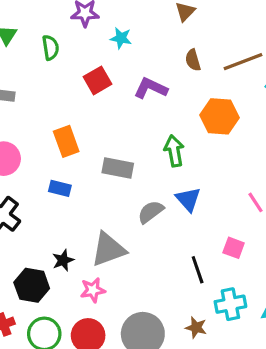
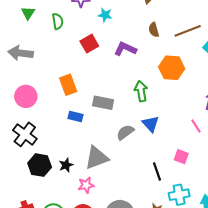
blue rectangle: (60, 188) -> (76, 116), moved
black hexagon: (32, 285) -> (40, 165), moved

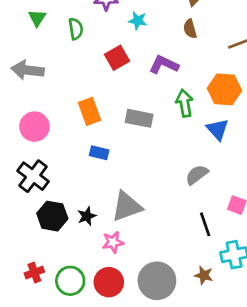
brown semicircle: (154, 30) -> (190, 29), moved
green arrow: (141, 91) -> (184, 103), moved
gray rectangle: (103, 103) -> (139, 118), moved
blue triangle: (151, 124) -> (218, 129), moved
gray semicircle: (125, 132) -> (197, 175), moved

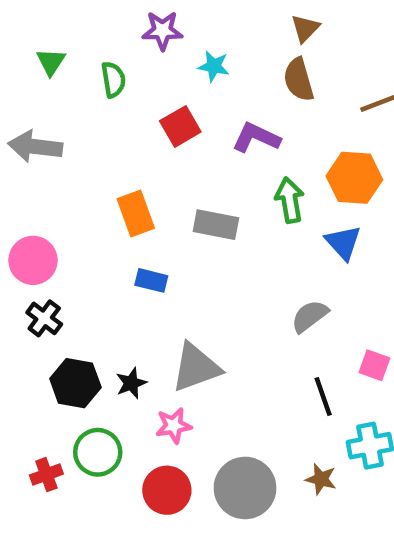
brown semicircle: (190, 29) -> (299, 80), size x1.4
pink circle: (34, 127) -> (33, 260), moved
black cross: (33, 176) -> (44, 318), size x0.7
green circle: (70, 281) -> (98, 452), moved

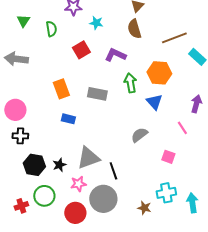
black cross: (44, 318) -> (20, 136), turned -35
black line: (323, 396) -> (113, 171), moved
gray circle: (245, 488) -> (103, 199), moved

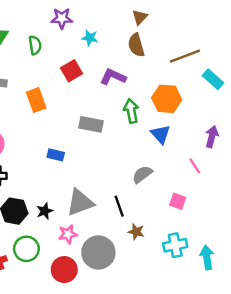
orange rectangle: (61, 89) -> (36, 100), moved
black line: (113, 171) -> (119, 206), moved
brown star: (144, 208) -> (136, 232), moved

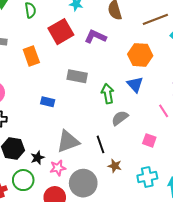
red square: (72, 71) -> (61, 32), size x1.4
green arrow: (131, 111) -> (108, 94), moved
black star: (45, 211) -> (37, 158), moved

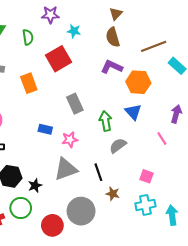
purple L-shape: (95, 37) -> (112, 67), moved
gray rectangle: (77, 76) -> (75, 104), turned 54
pink square: (149, 140) -> (146, 176), moved
pink star: (58, 168) -> (70, 139), moved

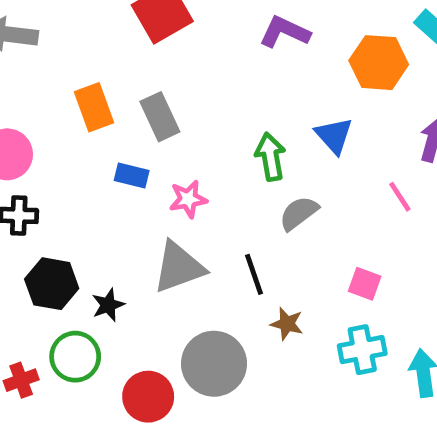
orange hexagon: (138, 82) -> (379, 63), moved
orange rectangle: (29, 83) -> (94, 107), moved
gray rectangle: (75, 104) -> (160, 117), moved

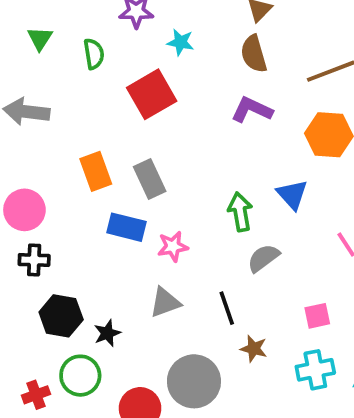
blue rectangle: (132, 175) -> (127, 227), size x1.4
gray triangle: (179, 267) -> (165, 302), size x0.7
pink square: (365, 284) -> (317, 316), turned -32

